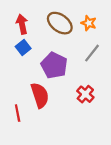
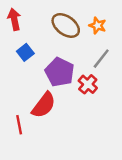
red arrow: (22, 24) -> (14, 19), moved
red cross: (85, 94) -> (88, 84), moved
red semicircle: (40, 95) -> (44, 105), turned 55

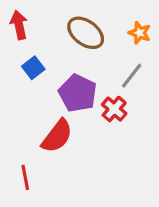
orange star: (98, 25) -> (140, 33), moved
red line: (19, 125) -> (25, 177), moved

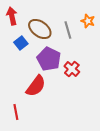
brown ellipse: (86, 33) -> (40, 29), moved
gray line: (132, 76) -> (68, 30), moved, turned -54

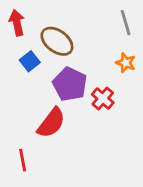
orange star: (88, 21) -> (126, 63), moved
gray line: (68, 30) -> (126, 23), moved

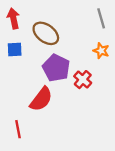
blue square: (30, 61) -> (15, 50), moved, turned 35

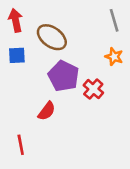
red semicircle: (41, 99) -> (47, 111), size x0.7

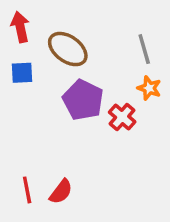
gray line: (114, 20) -> (144, 49), moved
orange star: (114, 57) -> (149, 88), moved
red semicircle: (47, 111) -> (61, 192), moved

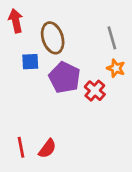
brown ellipse: (68, 49) -> (53, 38), turned 36
blue square: (22, 73) -> (30, 62), moved

